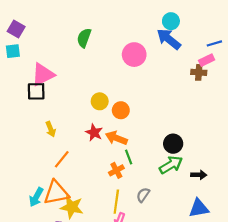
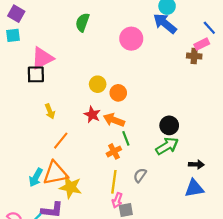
blue line: (214, 43) -> (209, 28), turned 64
black arrow: (199, 175) -> (196, 164), moved

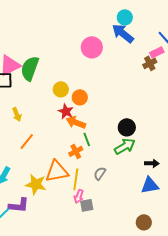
green semicircle: (82, 22) -> (30, 68), moved, size x1.4
brown cross: (194, 56) -> (150, 63), turned -32
red star: (92, 115) -> (66, 111), moved
orange triangle: (55, 173) -> (57, 171), moved

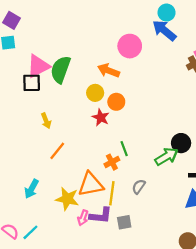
orange arrow: (76, 122) -> (109, 71), moved
black circle: (127, 127) -> (181, 143), moved
pink arrow: (79, 196) -> (83, 218), moved
purple L-shape: (19, 205) -> (101, 216), moved

